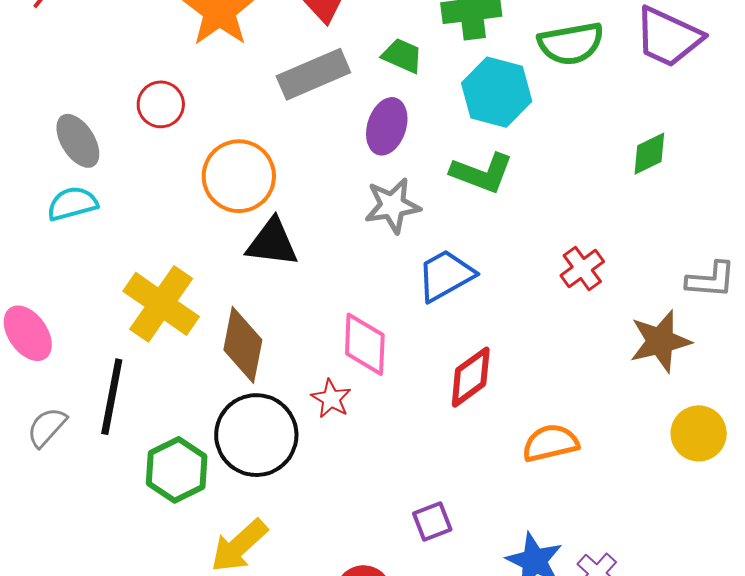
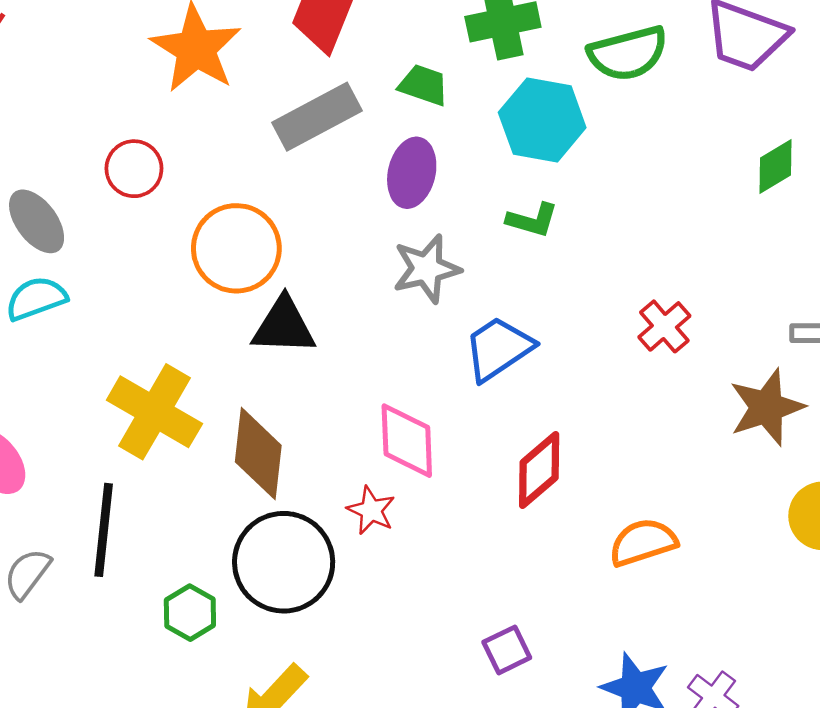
green diamond: (649, 154) -> (776, 166), moved
green L-shape: (482, 173) -> (532, 220), size x0.7
green hexagon: (177, 470) -> (190, 613), size x0.7

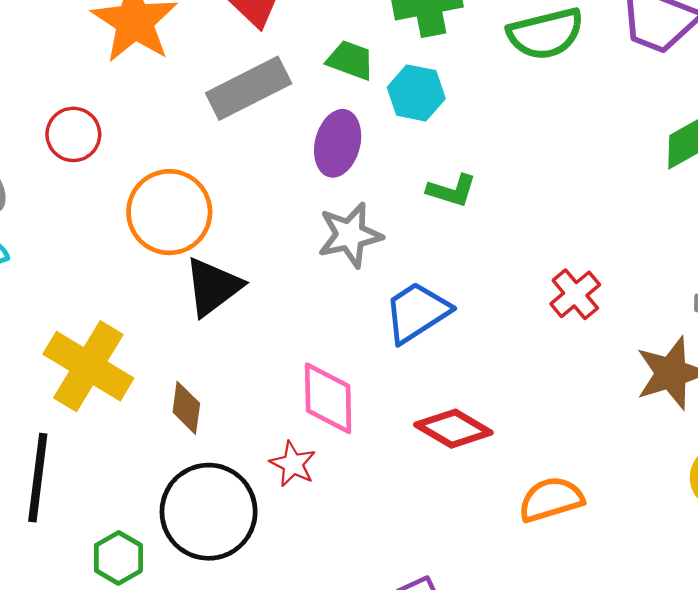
cyan hexagon: (542, 120) -> (416, 93), moved, size x0.7
black triangle: (284, 326) -> (213, 287), turned -40
brown diamond: (258, 454) -> (186, 408), size x0.6
red diamond: (539, 470) -> (453, 429), turned 70

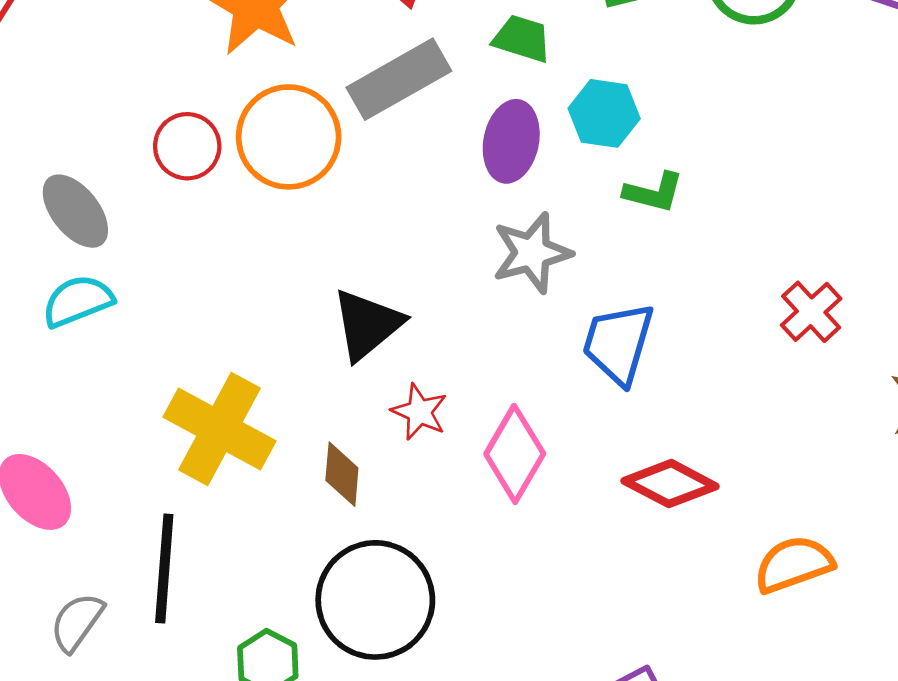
cyan hexagon: (416, 93) -> (604, 113), moved
orange circle: (169, 212) -> (289, 137), moved
blue trapezoid: (417, 312) -> (618, 343), turned -38
pink diamond: (328, 398) -> (515, 454), turned 34
red star: (293, 464) -> (419, 412), moved

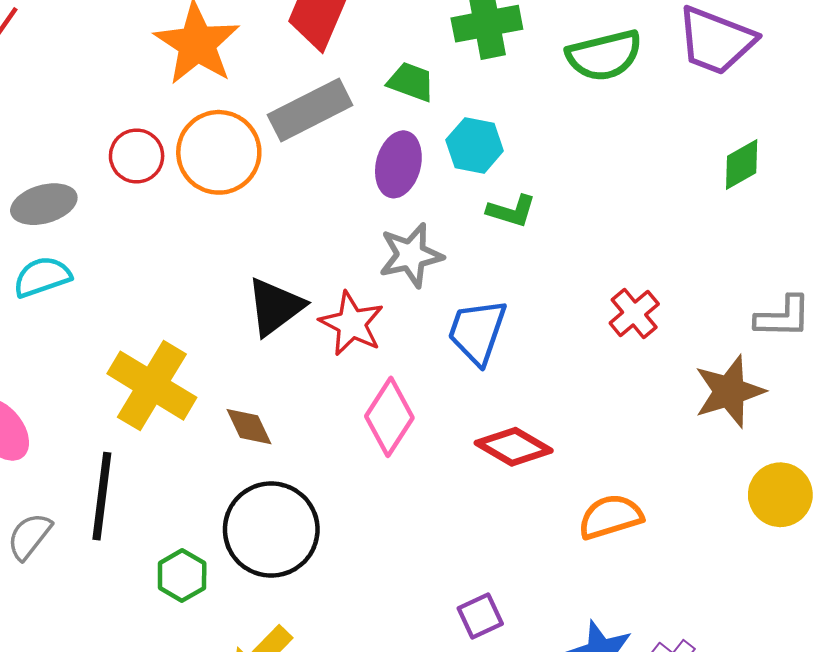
gray ellipse: (75, 211) -> (44, 204), turned -70
red star: (419, 412) -> (352, 324), moved, size x1.4
brown diamond: (342, 474) -> (249, 427), turned -33

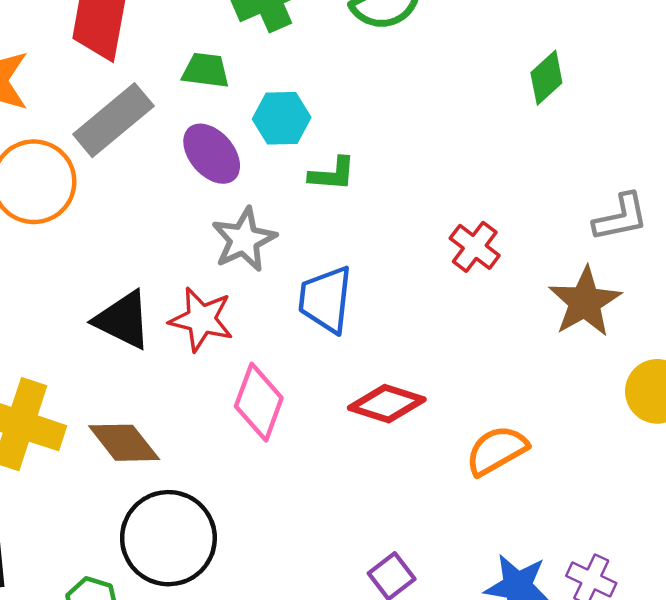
purple ellipse: (398, 164) -> (212, 154), turned -42
black triangle: (275, 307) -> (123, 320), turned -44
brown diamond: (249, 427) -> (124, 443), size x1.4

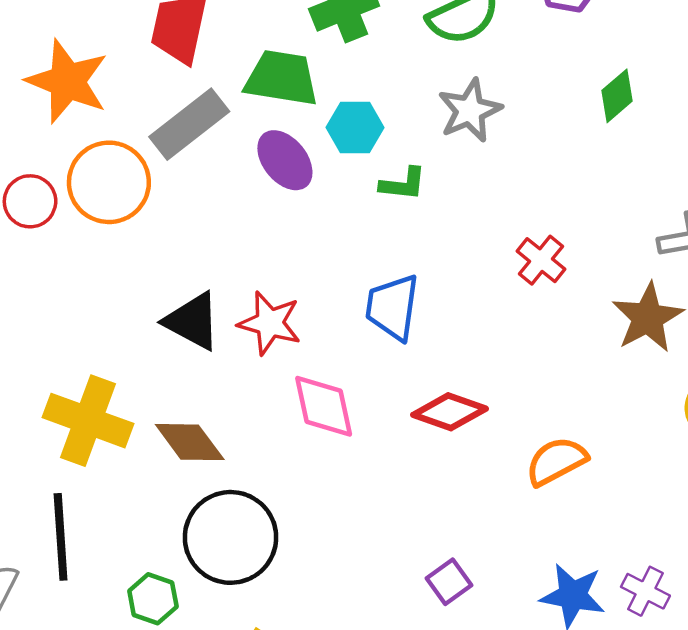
green trapezoid: (206, 70) -> (282, 78), size x1.6
gray star: (244, 240) -> (470, 110), moved
pink diamond: (259, 402) -> (324, 406), turned -34

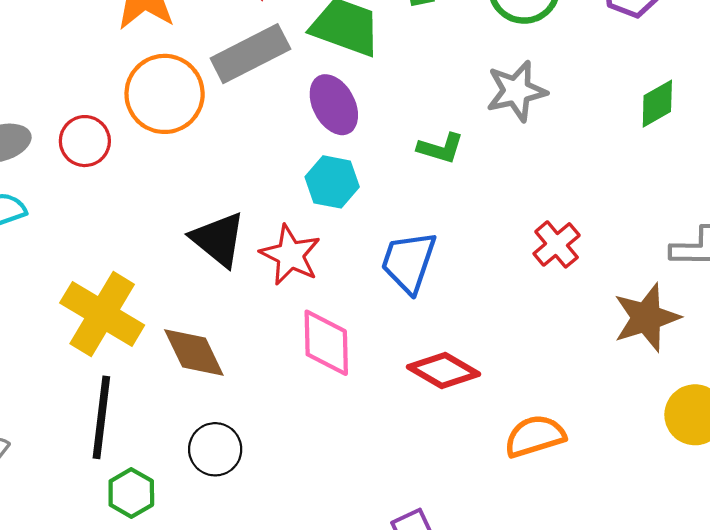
cyan hexagon: (355, 128) -> (332, 182), moved
red circle: (30, 201) -> (85, 141), moved
black line: (61, 537) -> (101, 417), moved
black circle: (230, 537) -> (215, 449), size x0.6

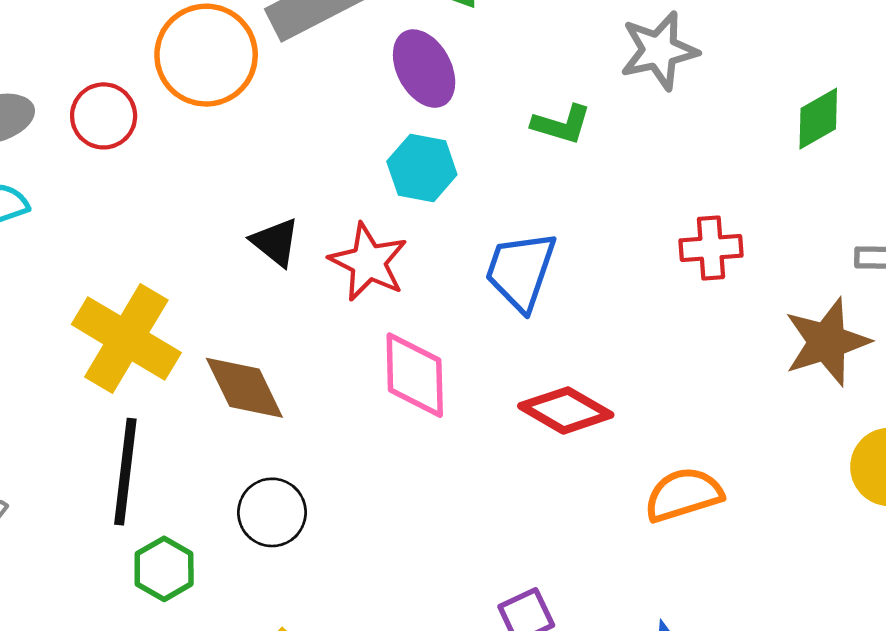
green diamond: (657, 104) -> (818, 119), moved
black triangle: (218, 239) -> (275, 242), size x0.7
red cross: (557, 244) -> (711, 248), turned 36

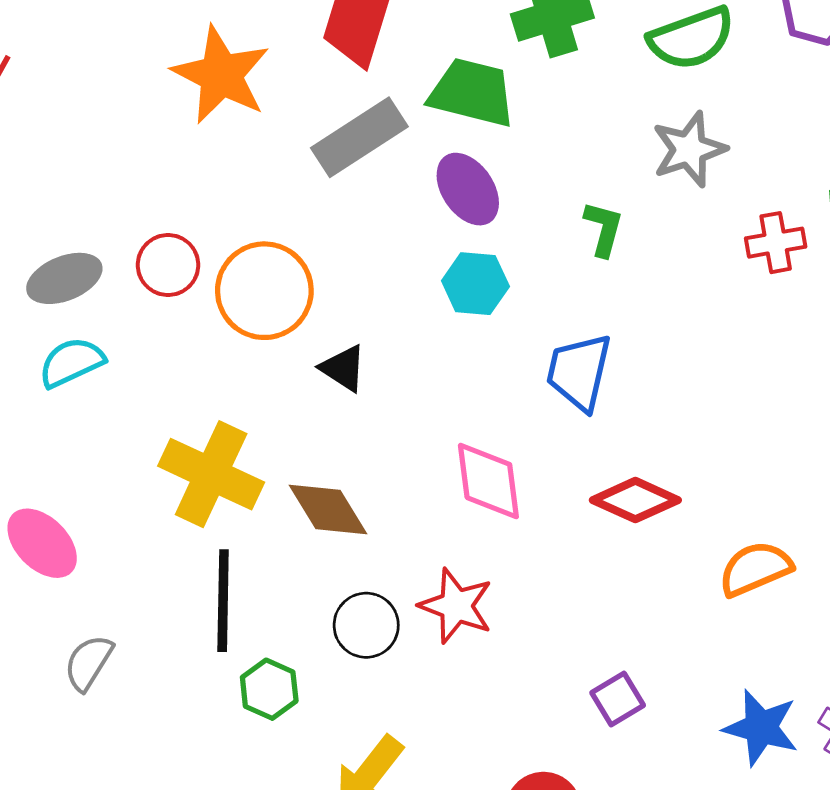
orange circle: (206, 55) -> (264, 291), moved
green L-shape: (561, 124) -> (604, 229), turned -86
red cross: (711, 248) -> (776, 243), moved
red star: (368, 262) -> (456, 606), moved

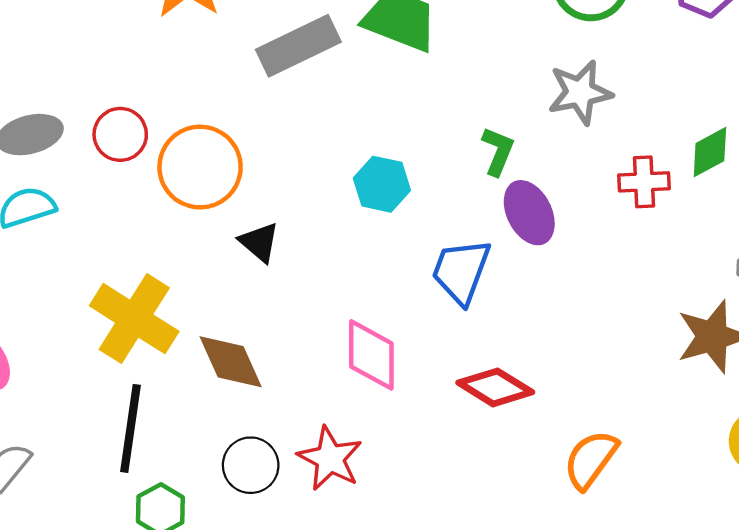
purple ellipse: (468, 189) -> (529, 213), moved
orange semicircle: (755, 569) -> (591, 460), turned -38

